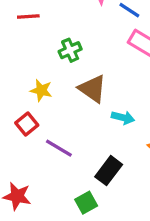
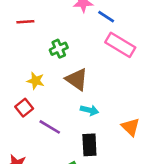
cyan arrow: (123, 118) -> (89, 110), moved
black rectangle: (109, 171) -> (89, 145), turned -40

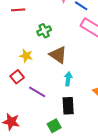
cyan arrow: (89, 110) -> (68, 79), turned -96

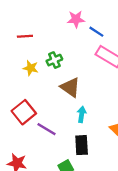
yellow star: (26, 56) -> (31, 68), moved
red square: (17, 77) -> (24, 112), size x1.5

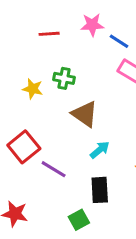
red line: (25, 36) -> (49, 34), moved
green cross: (54, 60) -> (64, 78), turned 35
cyan arrow: (82, 114) -> (100, 150), turned 42

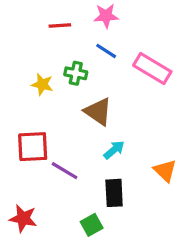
blue line: (119, 41) -> (106, 51), moved
red square: (24, 147) -> (33, 147), turned 36

